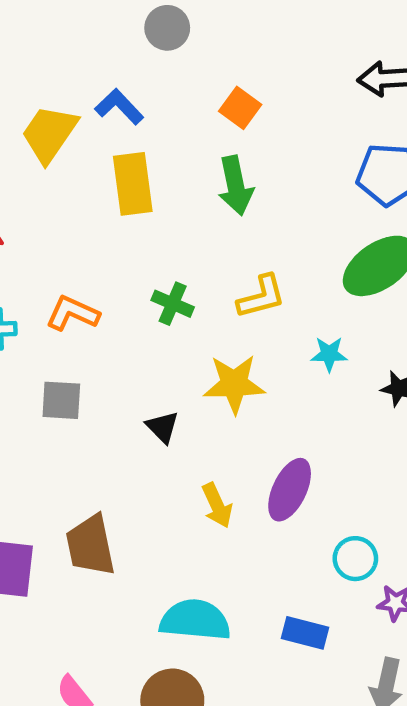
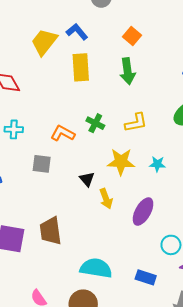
orange L-shape: (73, 313) -> (63, 133), moved
cyan star: (329, 354) -> (157, 164), moved
yellow arrow: (217, 505) -> (106, 199), moved

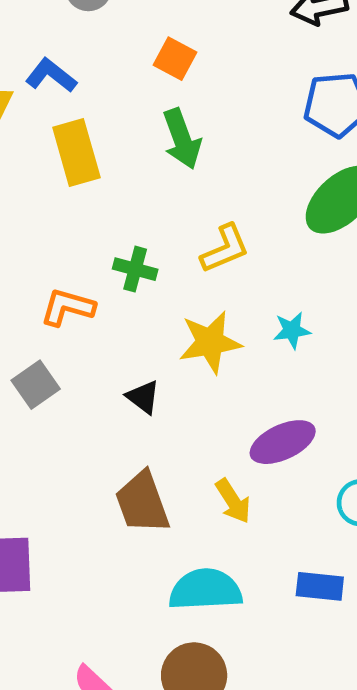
gray square: (42, 164) -> (36, 385), turned -30
yellow arrow: (106, 199) -> (233, 501), moved
purple ellipse: (143, 212) -> (283, 442), turned 48
brown trapezoid: (51, 231) -> (142, 502), moved

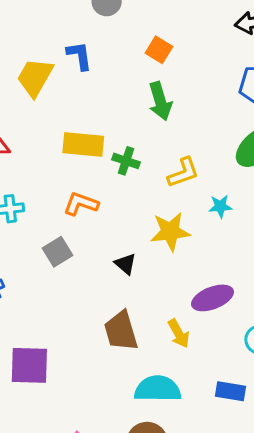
blue L-shape: (51, 75) -> (79, 56), turned 40
yellow rectangle: (76, 152) -> (83, 145), moved, turned -72
green cross: (135, 269) -> (126, 161), moved
cyan star: (292, 330) -> (220, 206), moved

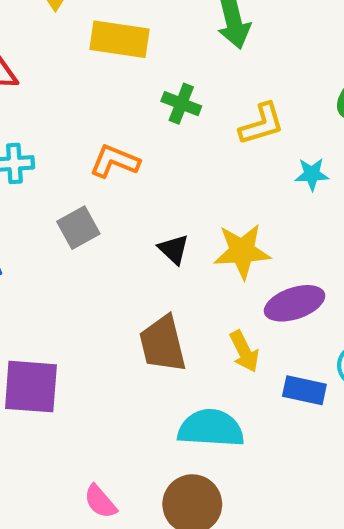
yellow rectangle: (83, 145) -> (120, 39), moved
yellow star: (170, 232) -> (242, 251), moved
blue rectangle: (231, 391) -> (304, 390), moved

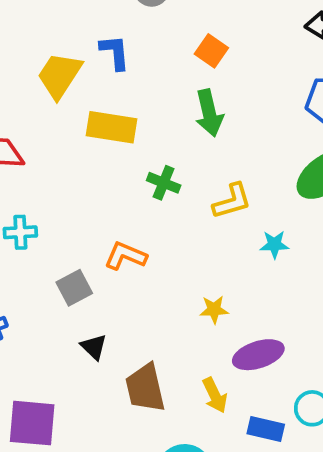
orange L-shape: (115, 161) -> (125, 256), moved
black triangle: (174, 249) -> (94, 347), moved
yellow star: (242, 251) -> (214, 310), size x0.6

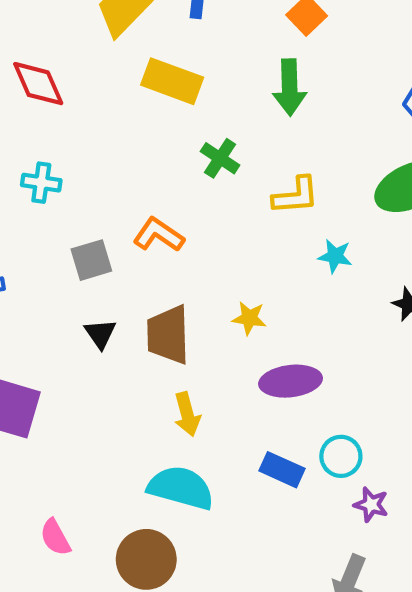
brown trapezoid: (145, 388) -> (168, 335), moved
yellow arrow: (215, 395) -> (187, 414), moved

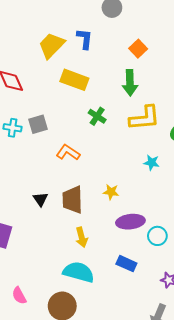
yellow L-shape: (296, 196) -> (145, 118), moved, size x1.4
gray square: (91, 260) -> (38, 124), moved
cyan circle: (341, 456) -> (157, 236), moved

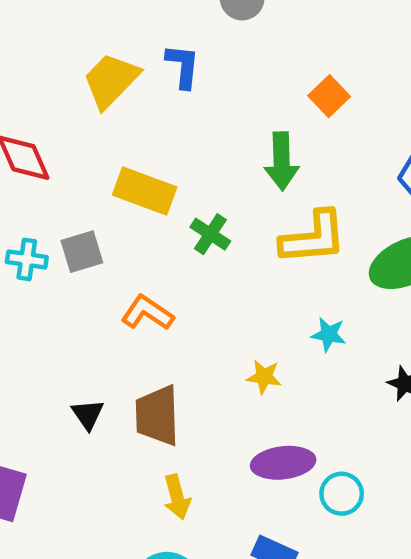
orange square: (138, 49) -> (329, 96), moved
yellow rectangle: (74, 80) -> (145, 191), moved
yellow star: (111, 192) -> (264, 377), moved

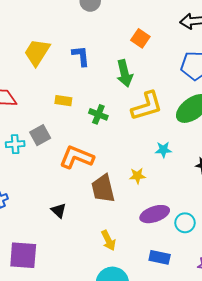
blue L-shape: (183, 66) -> (81, 56), moved
yellow rectangle: (145, 191) -> (63, 101), size x0.6
orange L-shape: (147, 313) -> (77, 157), size x1.4
brown trapezoid: (157, 415) -> (103, 189), moved

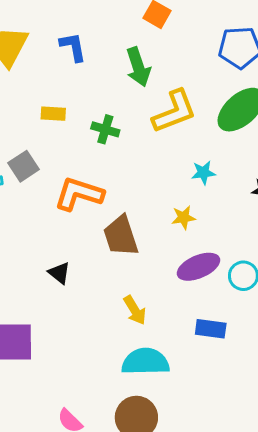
yellow star: (137, 176) -> (184, 218), moved

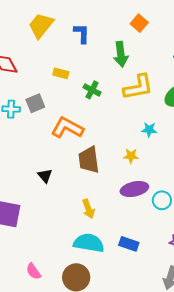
blue rectangle: (211, 329) -> (129, 244), moved

